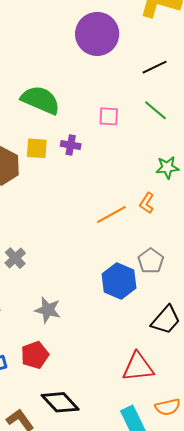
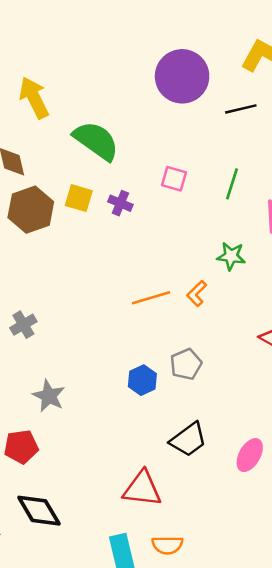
black line: (155, 67) -> (241, 109), moved
green line: (155, 110) -> (232, 184), turned 55
blue hexagon: (119, 281) -> (142, 380), size x0.7

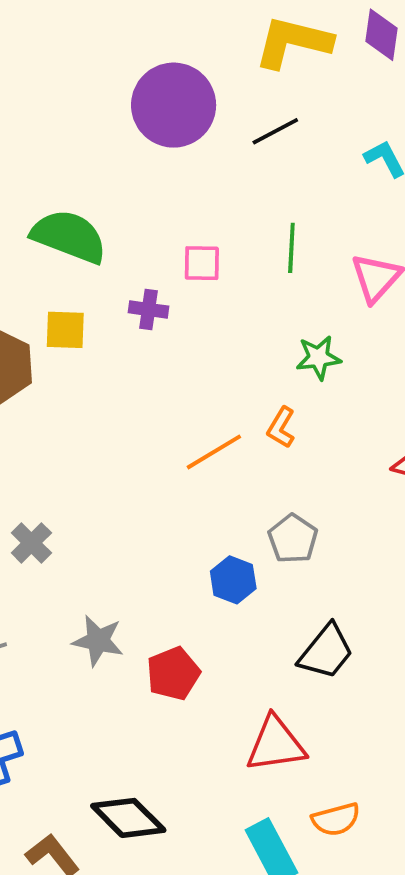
purple cross: (120, 203) -> (148, 309), moved
red pentagon: (21, 447) -> (173, 674), moved

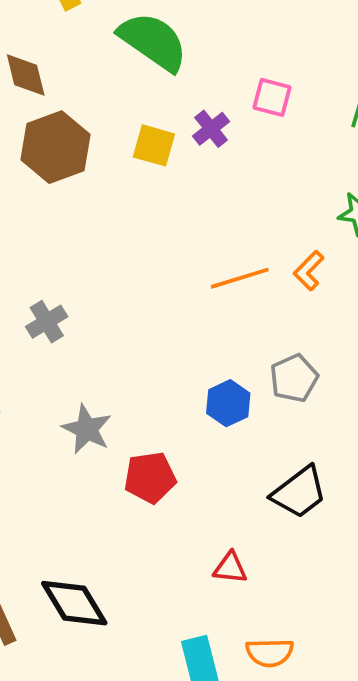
purple cross: (148, 309) -> (211, 129), turned 30
yellow square: (65, 330) -> (154, 145), moved
red triangle: (276, 744) -> (230, 568), size x0.6

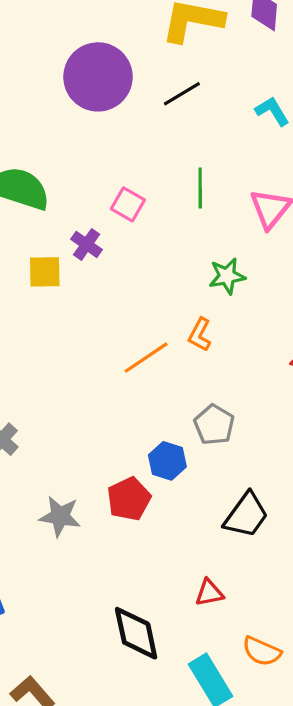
pink square: (272, 97) -> (128, 204), turned 32
red pentagon: (150, 477) -> (129, 499), moved
black diamond: (74, 603) -> (136, 633), moved, turned 36
orange semicircle: (270, 653) -> (262, 651), turned 42

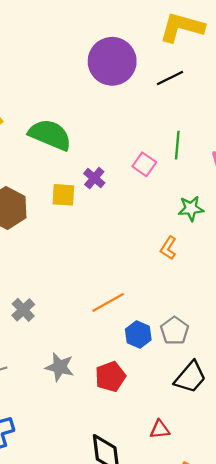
pink square: (128, 204) -> (144, 164), moved
orange line: (146, 358) -> (108, 302), moved
gray pentagon: (214, 425) -> (175, 331), moved
red pentagon: (129, 499) -> (110, 377), moved

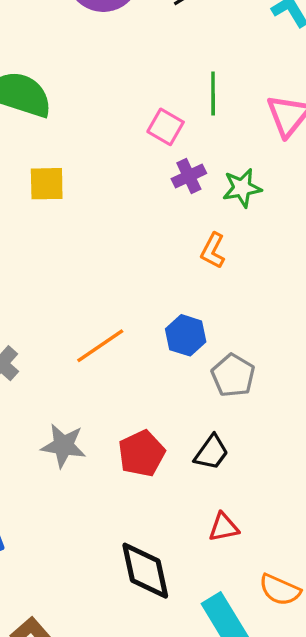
purple cross: (94, 178) -> (189, 176), moved, turned 30
orange line: (108, 302) -> (100, 346), moved
blue hexagon: (138, 335) -> (186, 335), moved
black trapezoid: (190, 377) -> (211, 452), moved, size x0.7

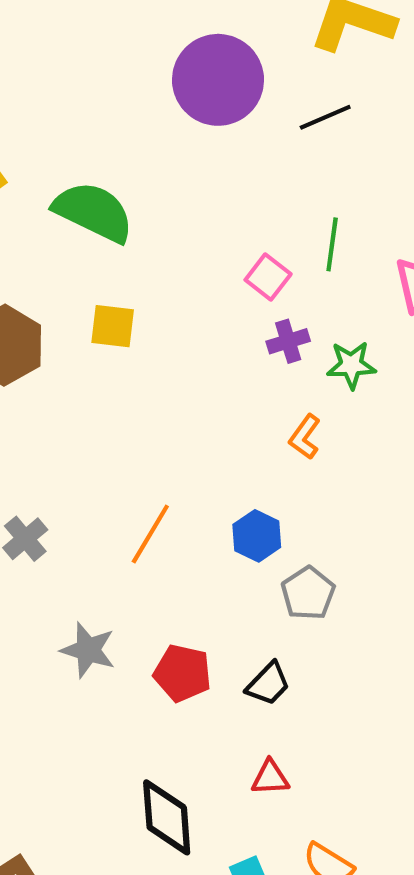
orange line: (100, 346) -> (150, 534), turned -33
red pentagon: (142, 453) -> (182, 673), turned 30

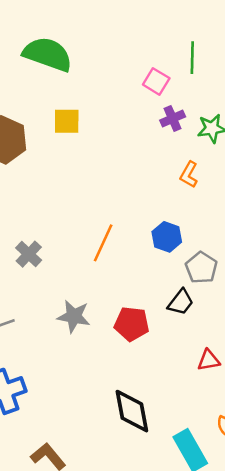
black trapezoid: (268, 684) -> (181, 302), moved
red triangle: (270, 778) -> (209, 360), moved

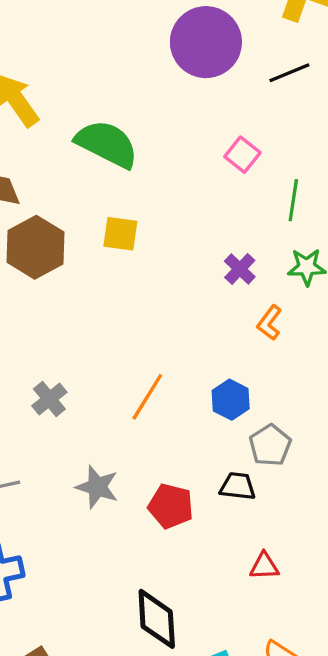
green line: (192, 58) -> (293, 200), moved
pink square: (156, 81) -> (242, 155), moved
purple cross: (173, 118) -> (240, 269), moved, turned -30
black trapezoid: (181, 302) -> (238, 486), turned -128

